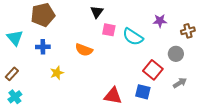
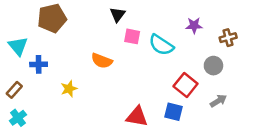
blue cross: (43, 47) -> (39, 64), moved

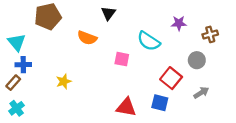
pink square: (132, 36) -> (122, 59), moved
orange semicircle: (102, 61) -> (87, 38), moved
blue cross: (39, 64) -> (23, 65), moved

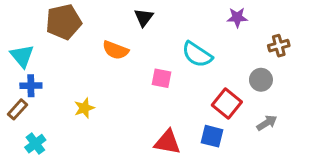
purple star: (179, 23) -> (237, 17), moved
cyan cross: (17, 108) -> (35, 144), moved

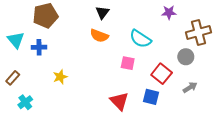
brown cross: (279, 46) -> (198, 32), size x1.6
orange semicircle: (116, 50) -> (99, 36), moved
pink square: (162, 78) -> (128, 63), moved
blue cross: (31, 86) -> (39, 47), moved
red triangle: (167, 142) -> (119, 101), turned 36

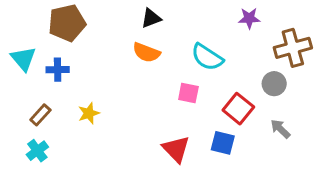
black triangle: (102, 12) -> (151, 18), turned 32
brown rectangle: (13, 78) -> (40, 115), moved
gray arrow: (190, 87) -> (280, 129), turned -104

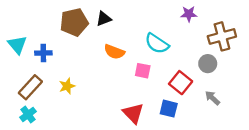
black triangle: (151, 18) -> (104, 19), moved
brown pentagon: (67, 23) -> (74, 22), moved
orange semicircle: (146, 53) -> (114, 52), moved
brown rectangle: (40, 115) -> (30, 87), size x1.5

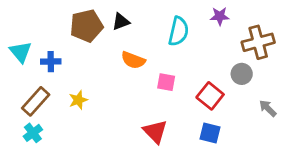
cyan semicircle: (157, 44) -> (178, 31), moved, turned -110
gray arrow: (212, 98) -> (268, 108), moved
blue square: (169, 109) -> (210, 133), moved

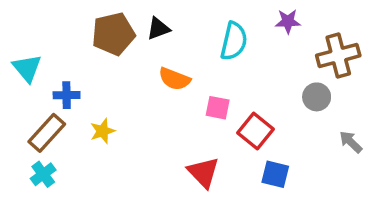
blue cross: (51, 62) -> (67, 95), moved
red square: (210, 96) -> (255, 131), moved

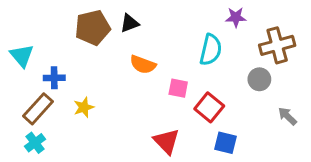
cyan semicircle: (234, 41) -> (211, 50), moved

